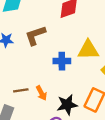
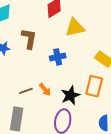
brown L-shape: (35, 35) -> (29, 39), turned 130
yellow triangle: (88, 50) -> (75, 28), moved

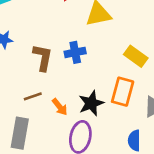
brown L-shape: (29, 39) -> (43, 58), moved
orange arrow: (45, 90) -> (60, 107), moved

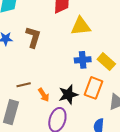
blue cross: (75, 52) -> (83, 60), moved
brown L-shape: (43, 58) -> (33, 37), moved

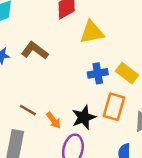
brown L-shape: (33, 37) -> (35, 51), turned -65
brown line: (24, 85) -> (28, 110), turned 48

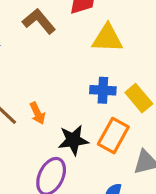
brown L-shape: (35, 51) -> (39, 21), moved
orange arrow: (54, 120) -> (37, 113), moved

